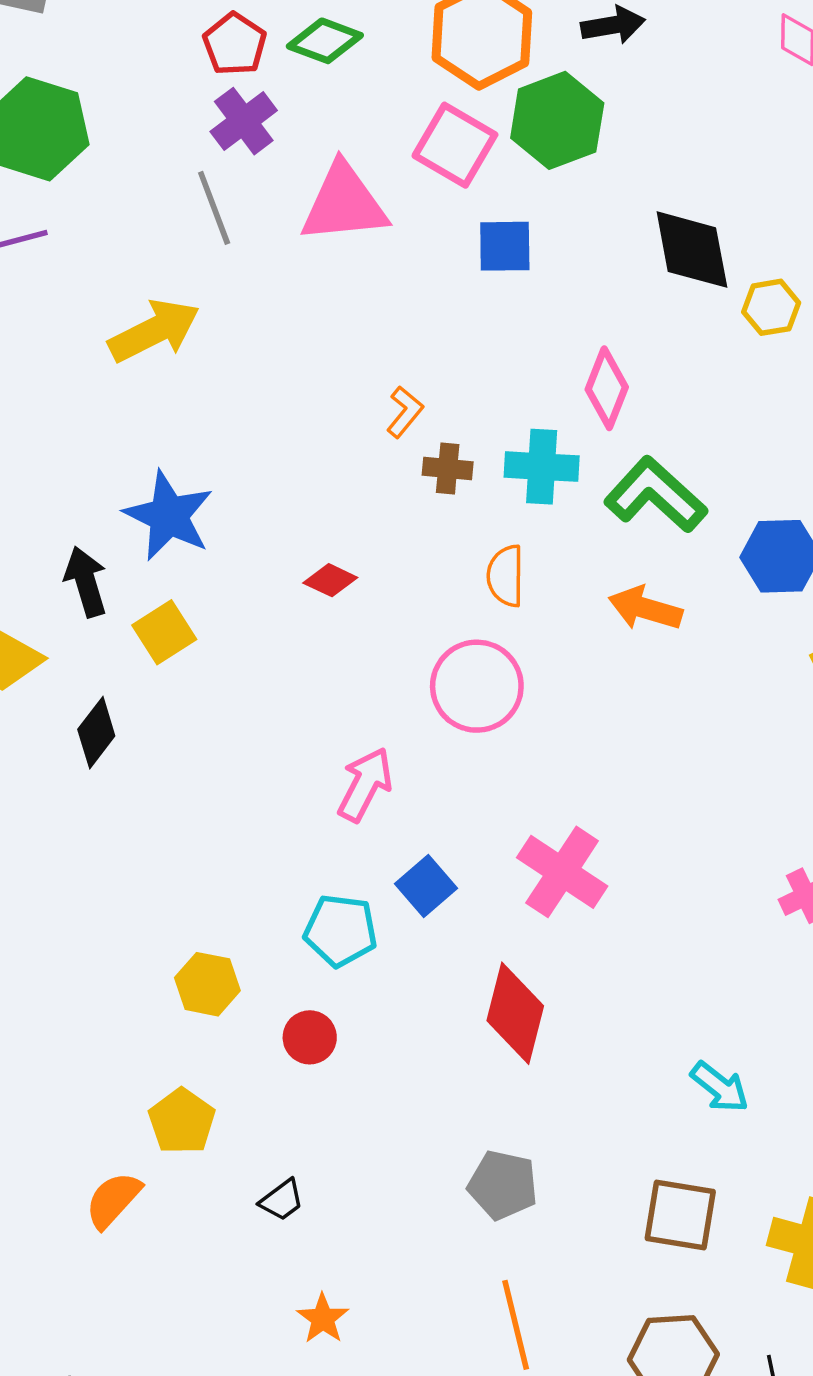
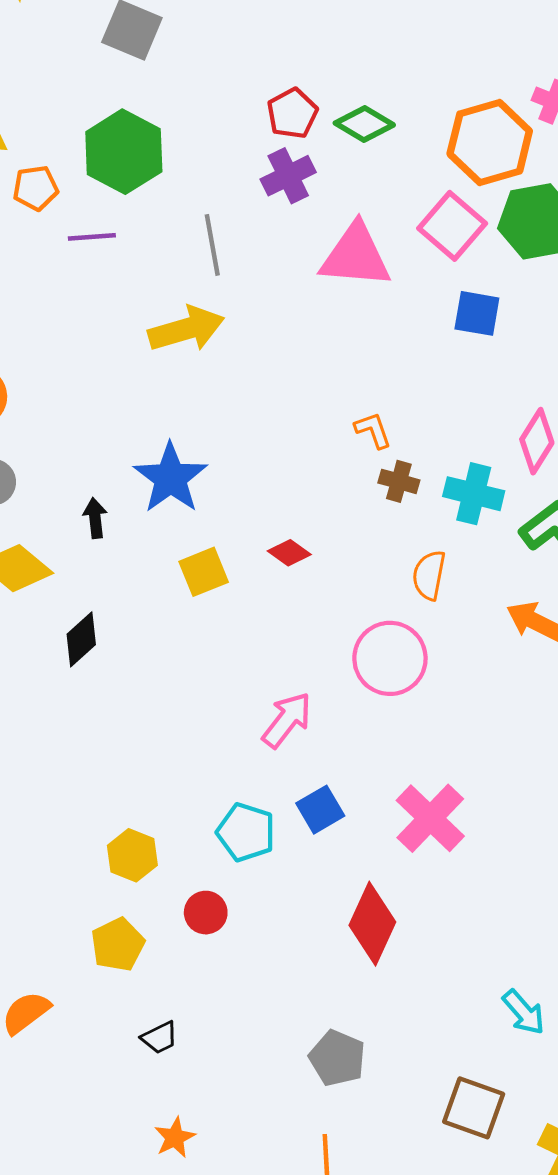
gray line: (214, 208) -> (212, 245), moved
orange L-shape: (405, 412) -> (373, 430), turned -69
black arrow: (86, 582) -> (95, 518), size x0.7
yellow square: (164, 632) -> (204, 572), moved
yellow pentagon: (182, 1121) -> (118, 945), moved

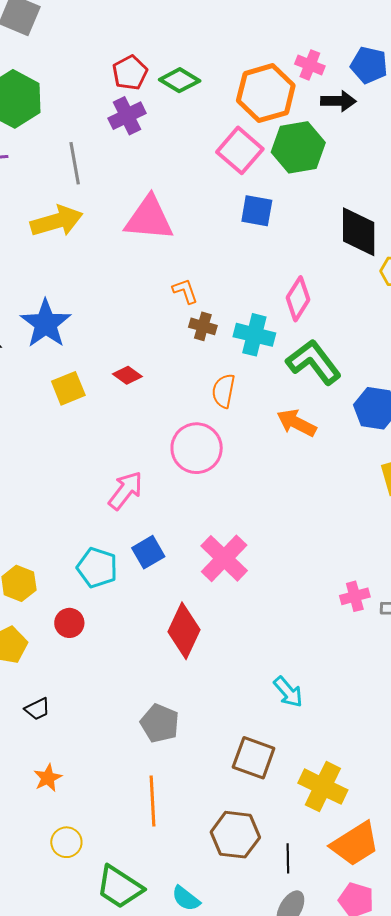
pink triangle: (356, 256) -> (149, 218), moved

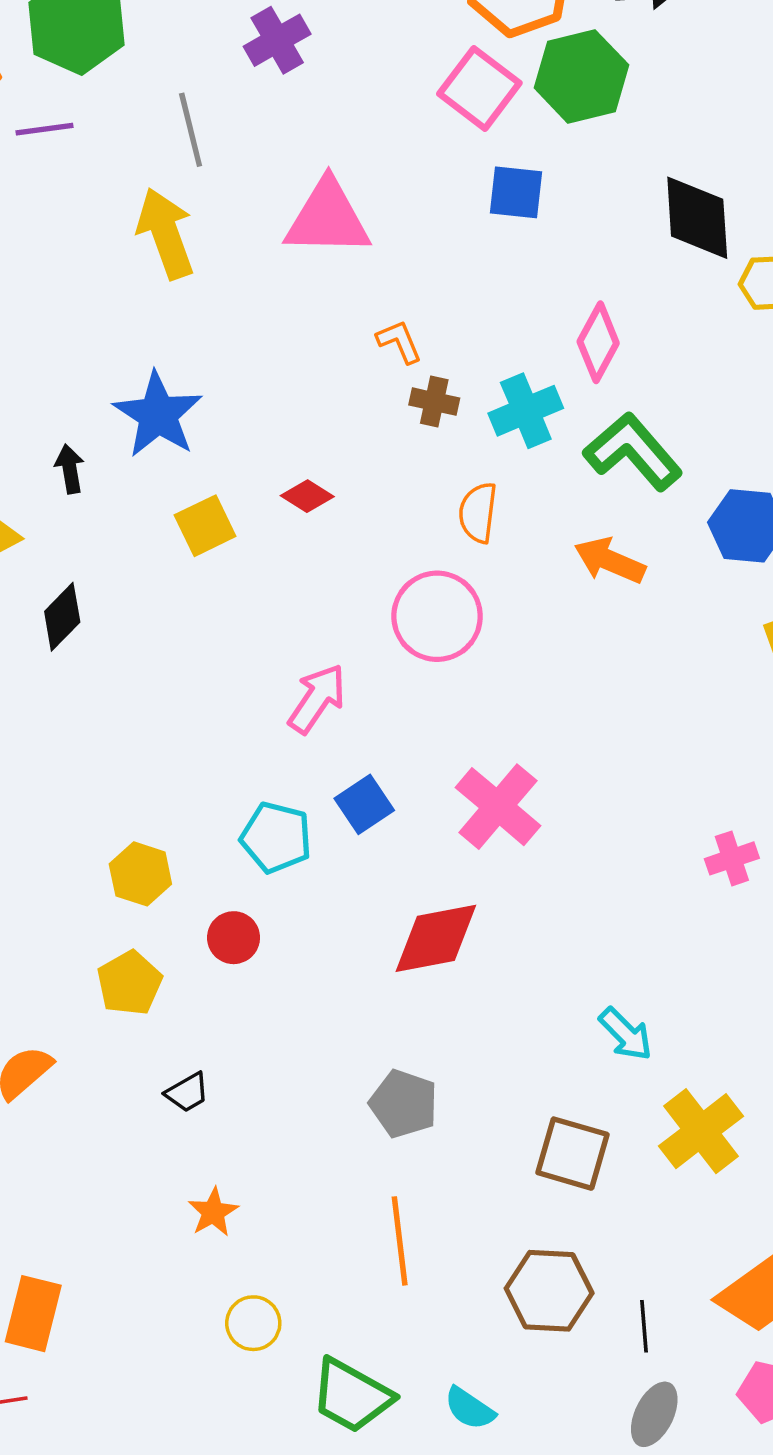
yellow arrow: (57, 221) -> (166, 233), turned -90
cyan cross: (254, 335) -> (526, 411), turned -33
red diamond: (184, 631) -> (436, 938), turned 58
yellow cross: (323, 787) -> (701, 1131), moved, turned 30

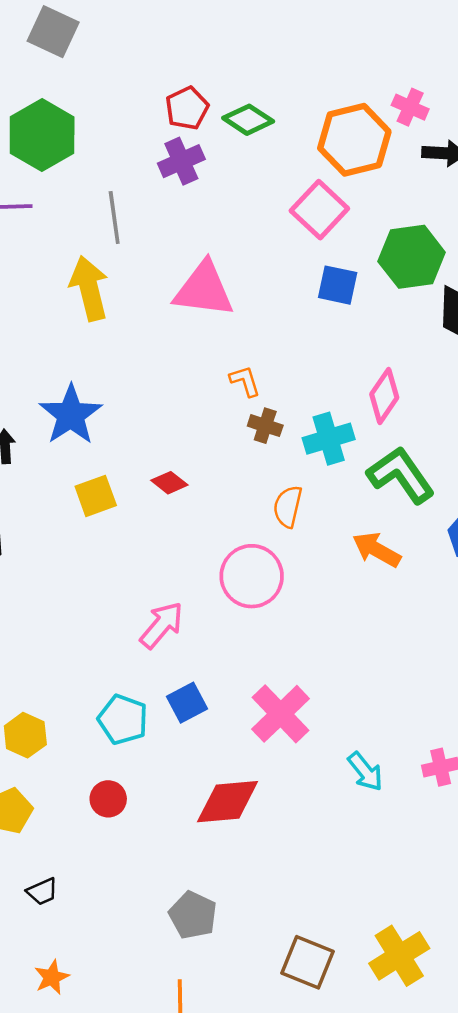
green hexagon: (581, 76) -> (412, 257), moved
red circle: (234, 938) -> (108, 799), moved
cyan arrow: (626, 1034) -> (365, 772), moved

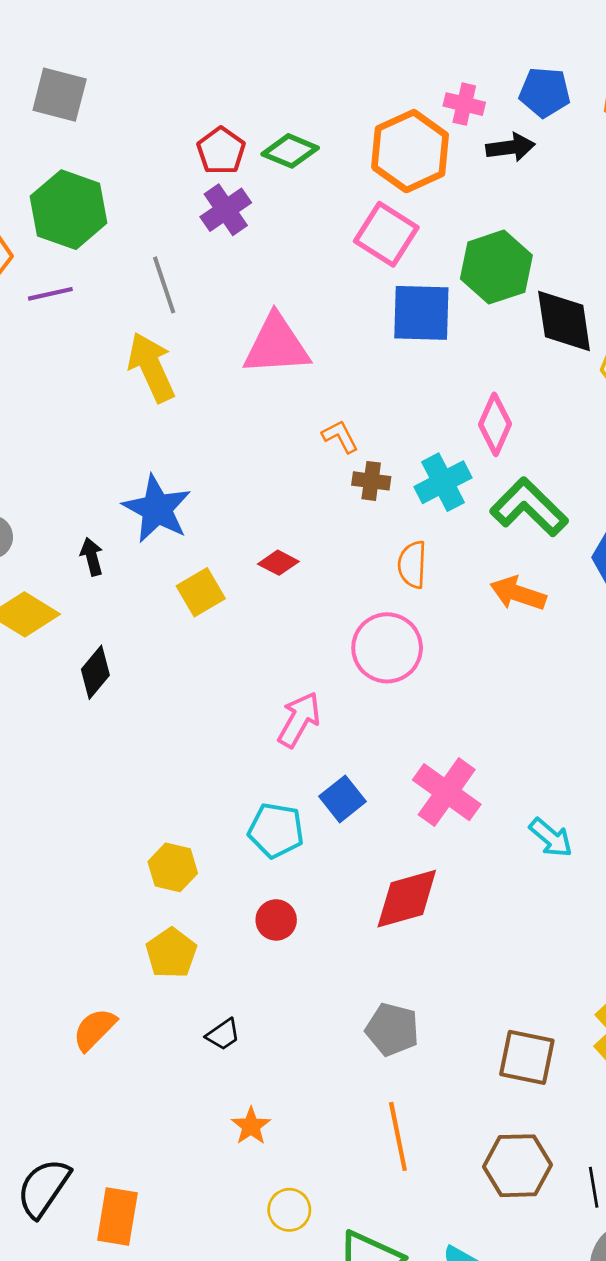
blue square: (338, 285) -> (421, 313), size x1.4

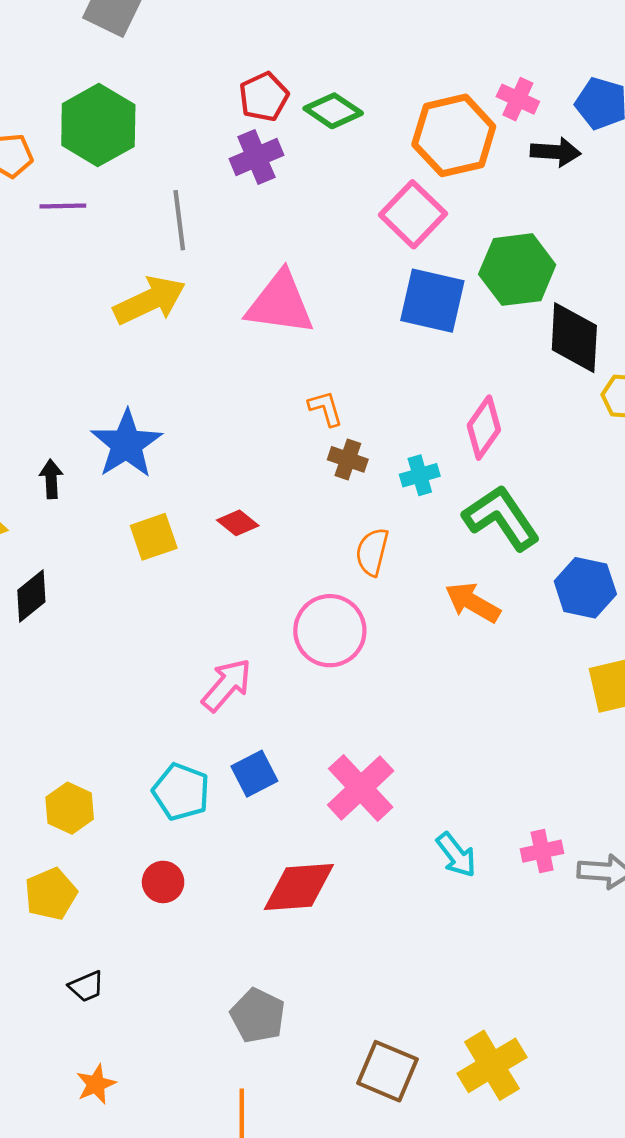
yellow arrow: (151, 367) -> (150, 300), turned 78
cyan cross: (443, 482) -> (420, 475), size x0.7

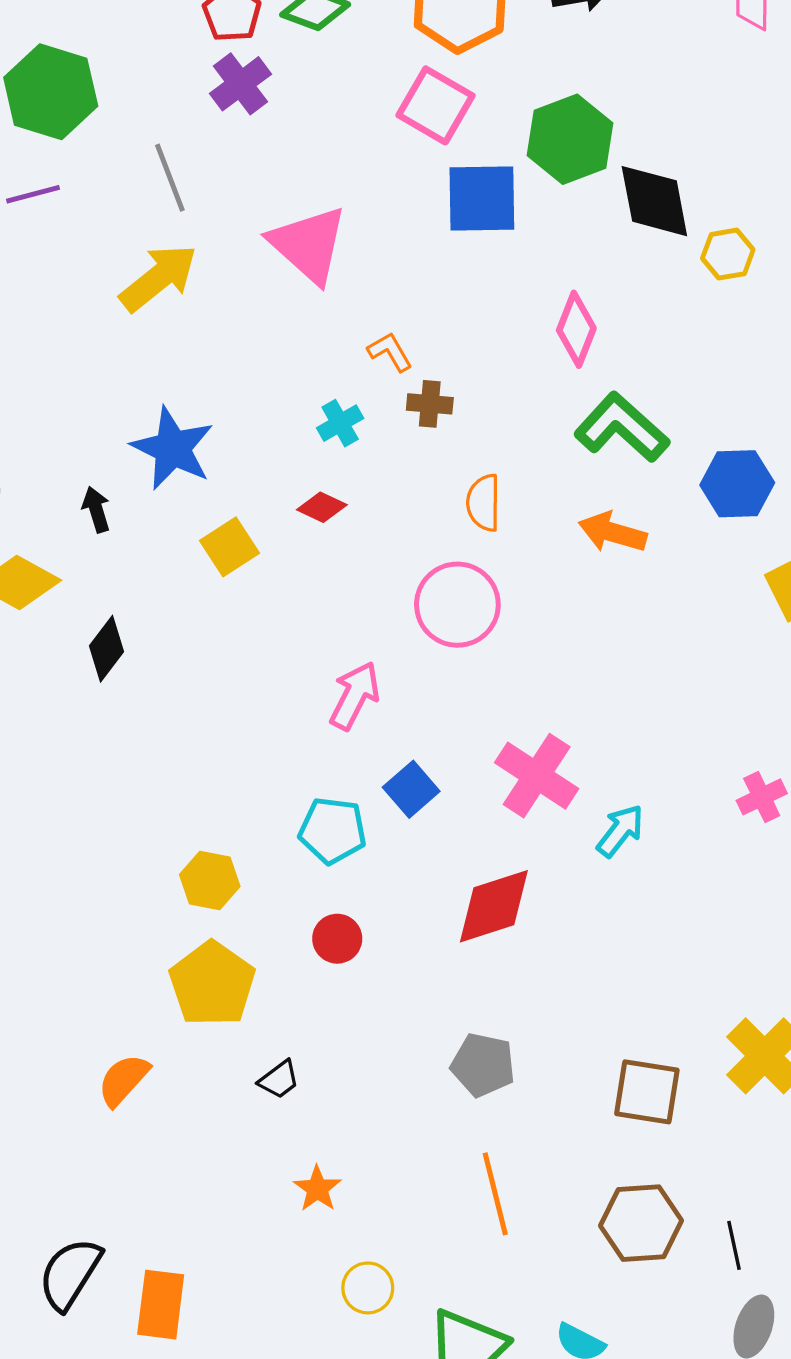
pink triangle: (280, 303) -> (308, 245), turned 48
cyan cross: (420, 475) -> (340, 423), moved
cyan arrow: (456, 855) -> (620, 831), moved, turned -90
yellow pentagon: (51, 894) -> (212, 984), size x1.4

